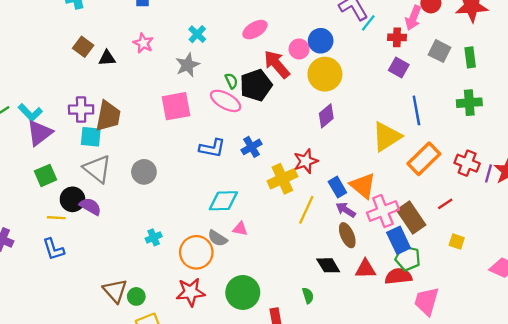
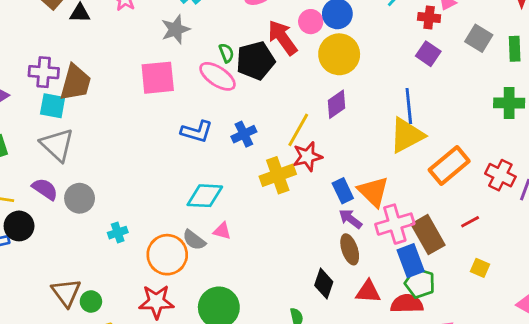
blue line: (416, 110) -> (409, 106), moved
gray circle: (144, 172) -> (80, 198), moved
black circle: (73, 199) -> (19, 226), moved
yellow line: (306, 210) -> (298, 130), moved
black diamond: (328, 265) -> (324, 284), turned 45

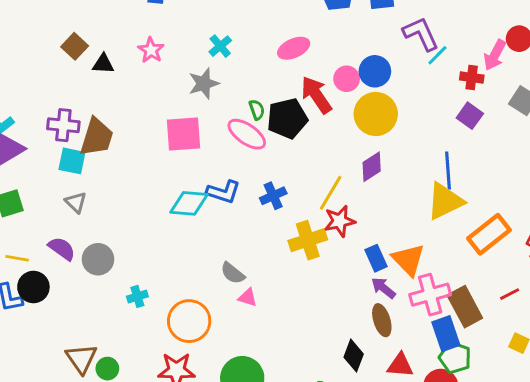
gray triangle: (57, 145) -> (76, 202), size x0.6
cyan diamond: (205, 196) -> (189, 203), moved
gray semicircle: (194, 240) -> (233, 273), moved

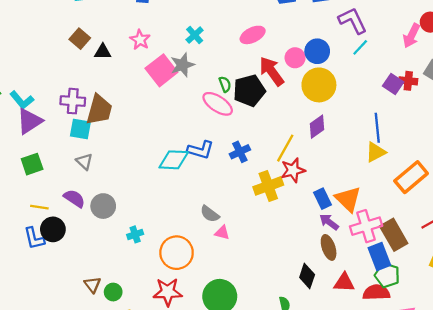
cyan line: (437, 55) -> (360, 47), moved
red cross: (472, 78) -> (408, 81), moved
pink square: (184, 134) -> (161, 70), moved, turned -32
yellow triangle: (445, 201) -> (376, 152), size x0.7
brown triangle: (81, 358) -> (92, 285), size x0.7

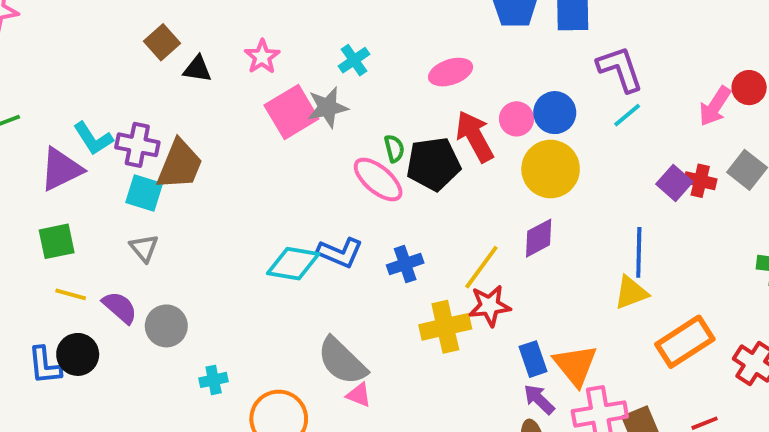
cyan L-shape: (22, 100) -> (93, 138), moved
yellow line: (39, 207) -> (71, 294), moved
gray semicircle: (210, 214) -> (342, 361), size x1.6

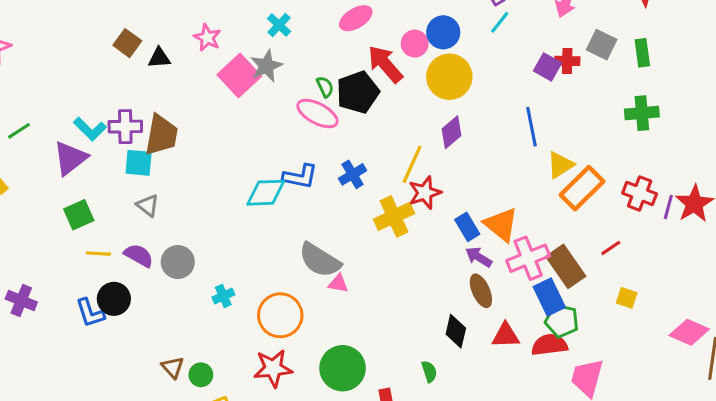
yellow triangle: (631, 293) -> (560, 165), moved

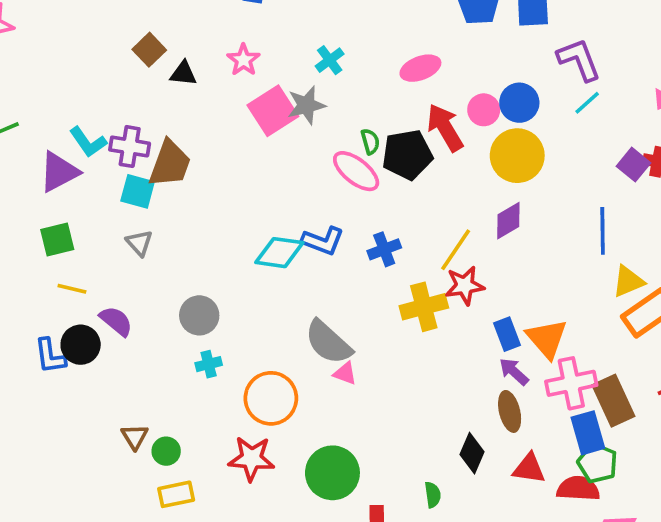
purple semicircle: (139, 255) -> (116, 321), moved
gray circle: (178, 262) -> (199, 315), moved

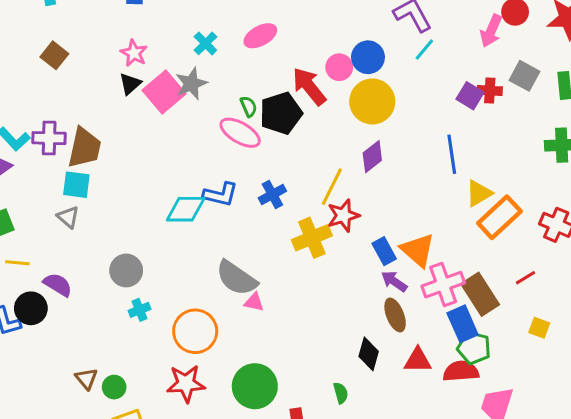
pink ellipse: (420, 68) -> (260, 36), moved
black triangle: (183, 74) -> (130, 84), moved, turned -40
cyan square: (138, 191) -> (76, 185), moved

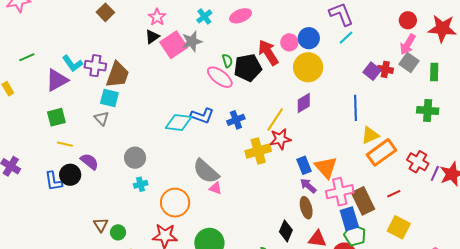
pink arrow: (491, 31) -> (408, 44), moved
yellow square: (539, 328) -> (399, 227), size x1.6

